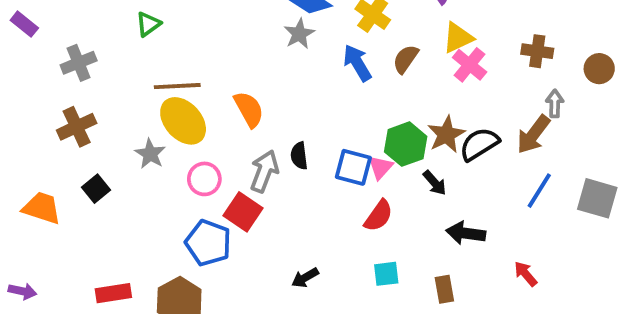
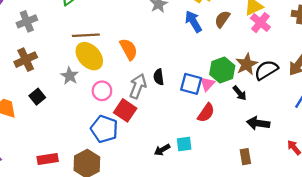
cyan square: (386, 274) -> (184, 144), moved

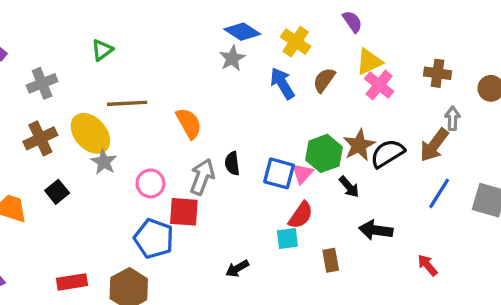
yellow ellipse: (89, 56) -> (90, 133), moved
red square: (125, 110) -> (184, 212), turned -30
cyan square: (184, 144) -> (287, 239), moved
brown rectangle: (245, 157) -> (331, 260), moved

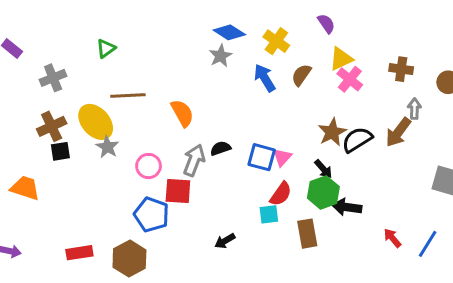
green hexagon: (324, 153) -> (323, 192), moved
black semicircle: (232, 163) -> (221, 148), turned 78
black square: (57, 192) -> (60, 151), moved, turned 30
blue line: (439, 193) -> (428, 244), moved
brown rectangle: (331, 260) -> (307, 234), size x1.4

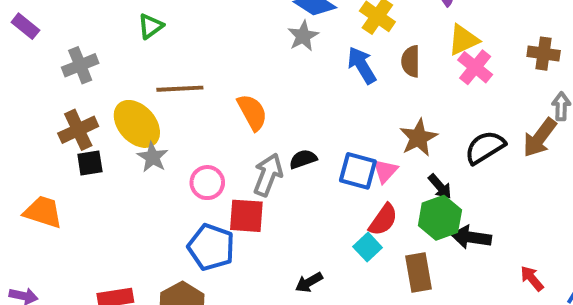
brown semicircle: (301, 75) -> (411, 61), turned -35
brown star: (332, 132) -> (418, 138), moved
cyan square: (269, 214) -> (368, 247), turned -36

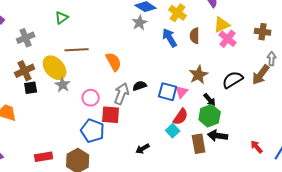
black arrow: (471, 237) -> (218, 136), moved

